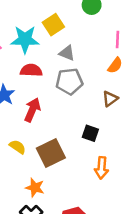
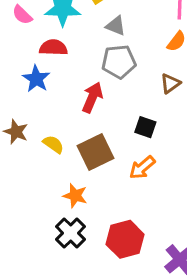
red semicircle: (31, 70) -> (53, 48), moved
red arrow: (32, 110) -> (92, 97), moved
orange arrow: (101, 168) -> (142, 168), moved, turned 45

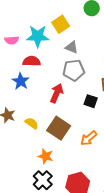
pink semicircle: (22, 15) -> (12, 40), turned -48
black square: (145, 127) -> (91, 101), moved
brown square: (95, 152) -> (59, 128), turned -30

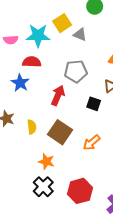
gray triangle: (72, 47) -> (80, 35), moved
yellow semicircle: (32, 123) -> (32, 127), turned 48

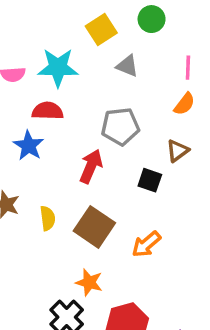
yellow square: (62, 23) -> (101, 29), moved
orange star: (46, 162) -> (89, 282), moved

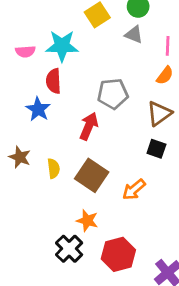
gray triangle: (127, 66) -> (134, 35), moved
red semicircle: (48, 111) -> (54, 81), turned -95
brown triangle: (178, 151) -> (159, 113), size x1.4
black square: (150, 180) -> (156, 149), moved

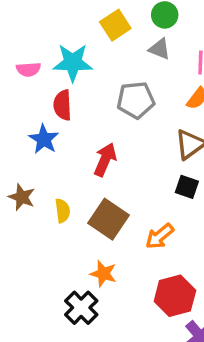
gray pentagon: (113, 94) -> (136, 100), moved
red hexagon: (118, 254) -> (175, 296), moved

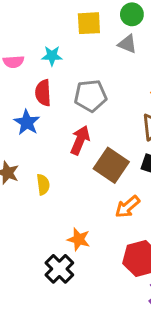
yellow square: (115, 25) -> (89, 23), turned 30
cyan star: (73, 63) -> (52, 56), size x0.6
gray pentagon: (136, 100) -> (90, 96), moved
brown square: (108, 219) -> (111, 165), moved

